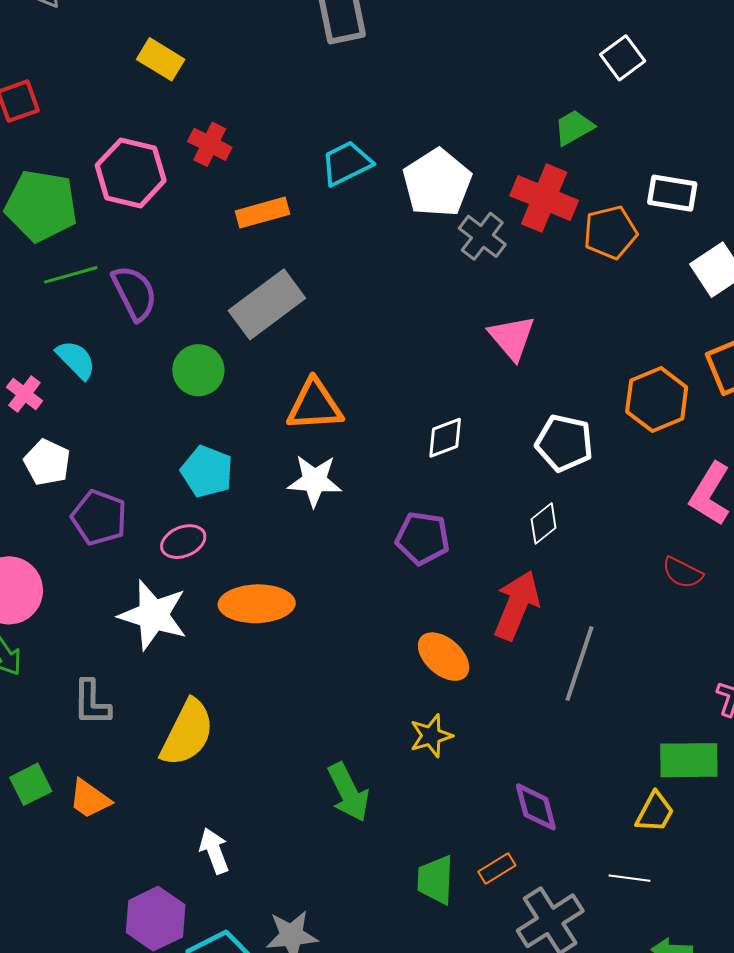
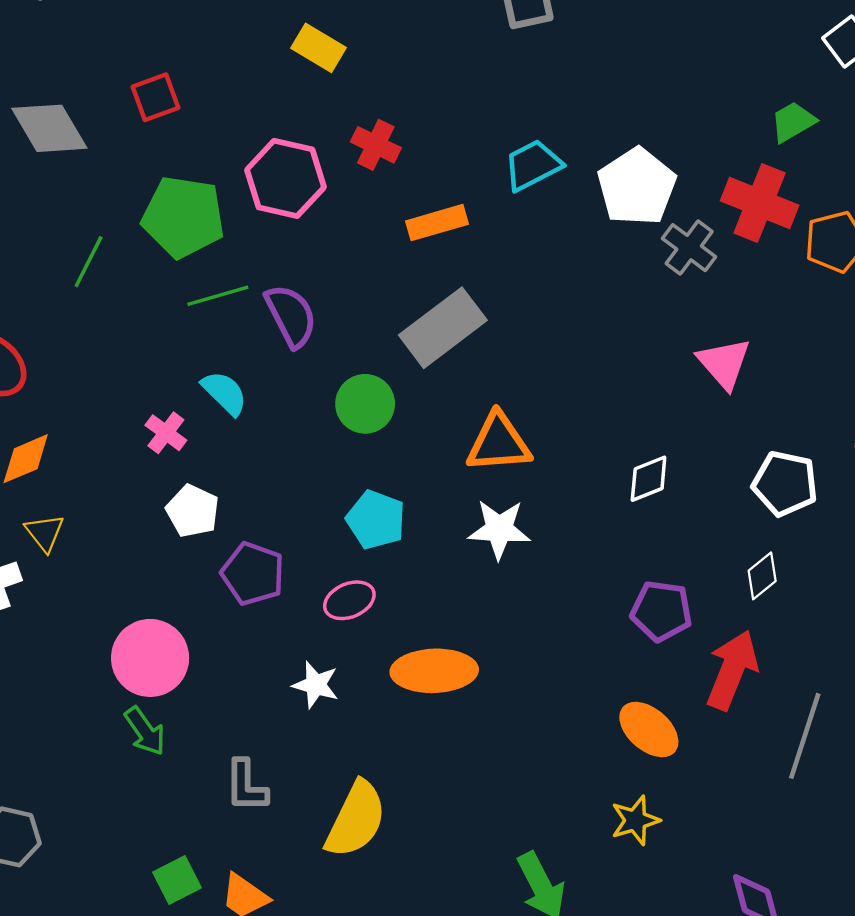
purple pentagon: (423, 538) -> (661, 611), moved
white star: (153, 615) -> (316, 685), size x0.6

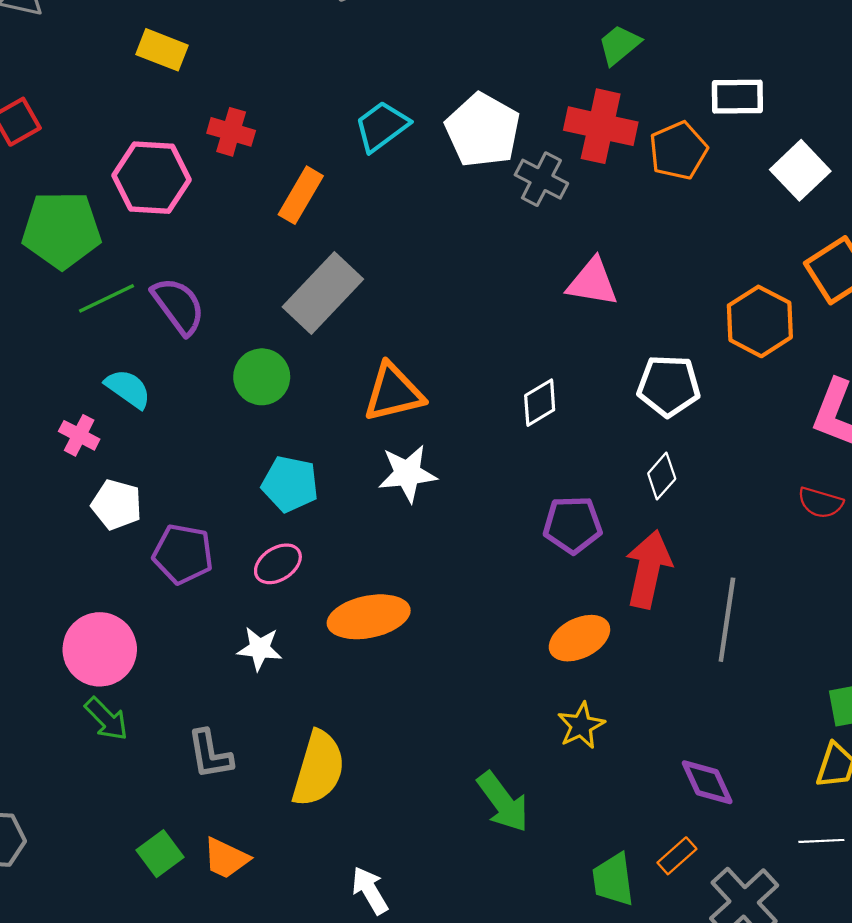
orange rectangle: (437, 223) -> (301, 195), turned -34
pink triangle: (724, 363) -> (592, 282), turned -30
orange ellipse: (649, 730) -> (579, 638), turned -58

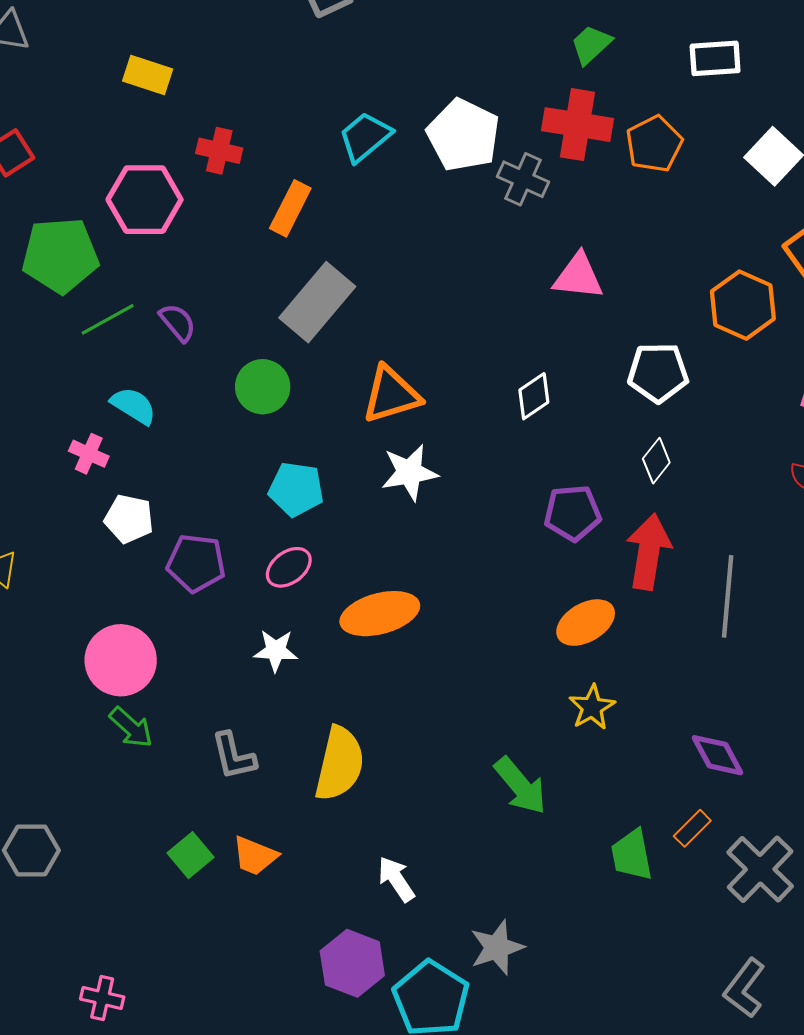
white rectangle: (737, 97) -> (715, 58), moved
purple semicircle: (178, 306) -> (178, 322), size x0.7

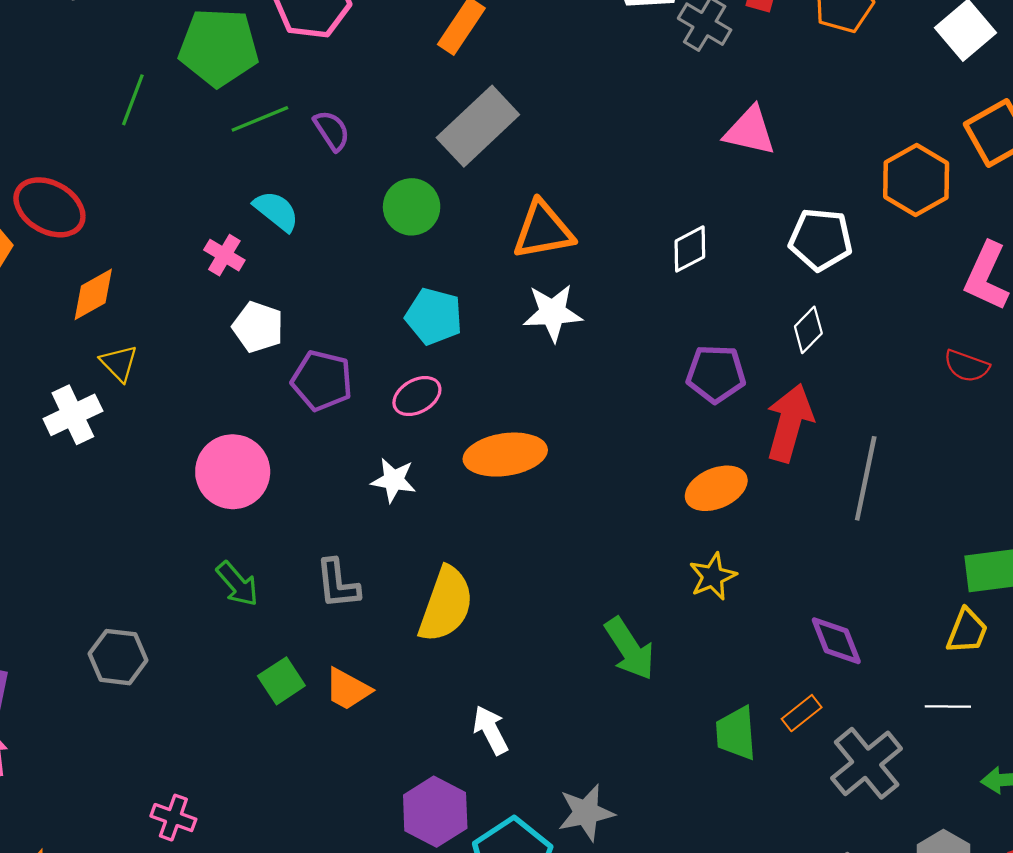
green arrow: (131, 727) -> (237, 584), moved

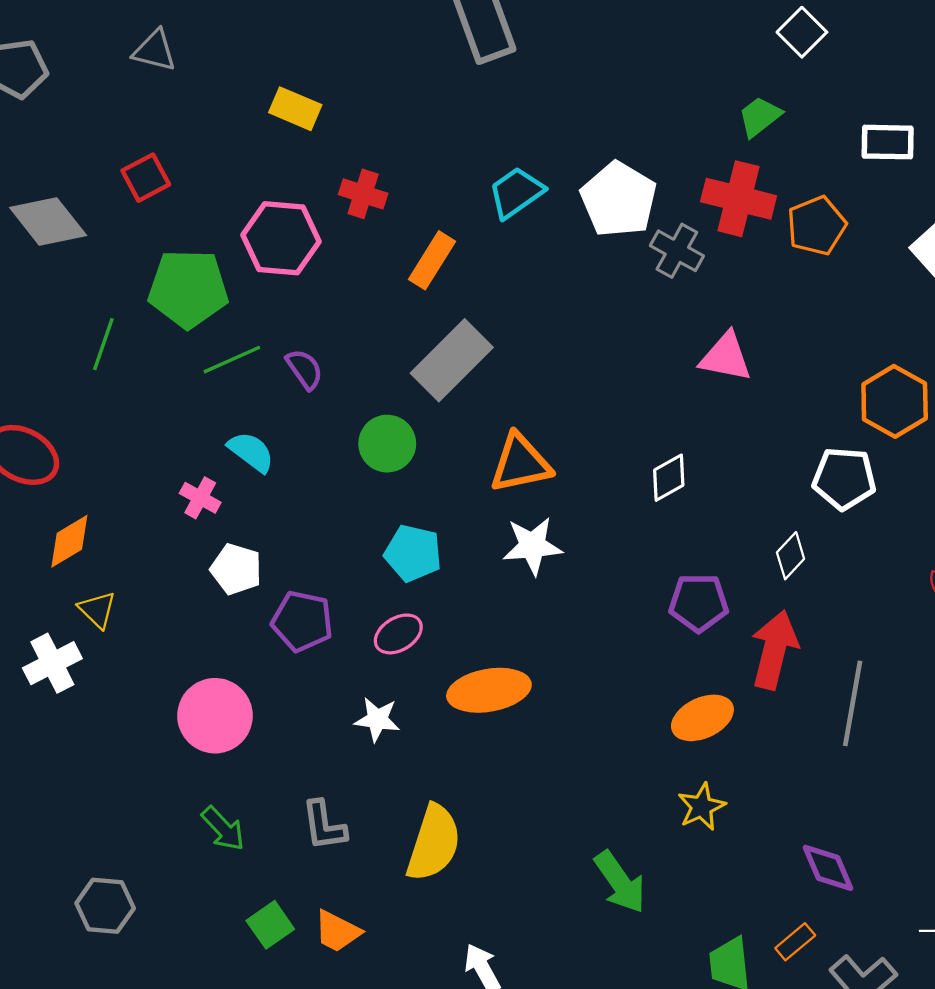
white pentagon: (821, 239) -> (844, 478), moved

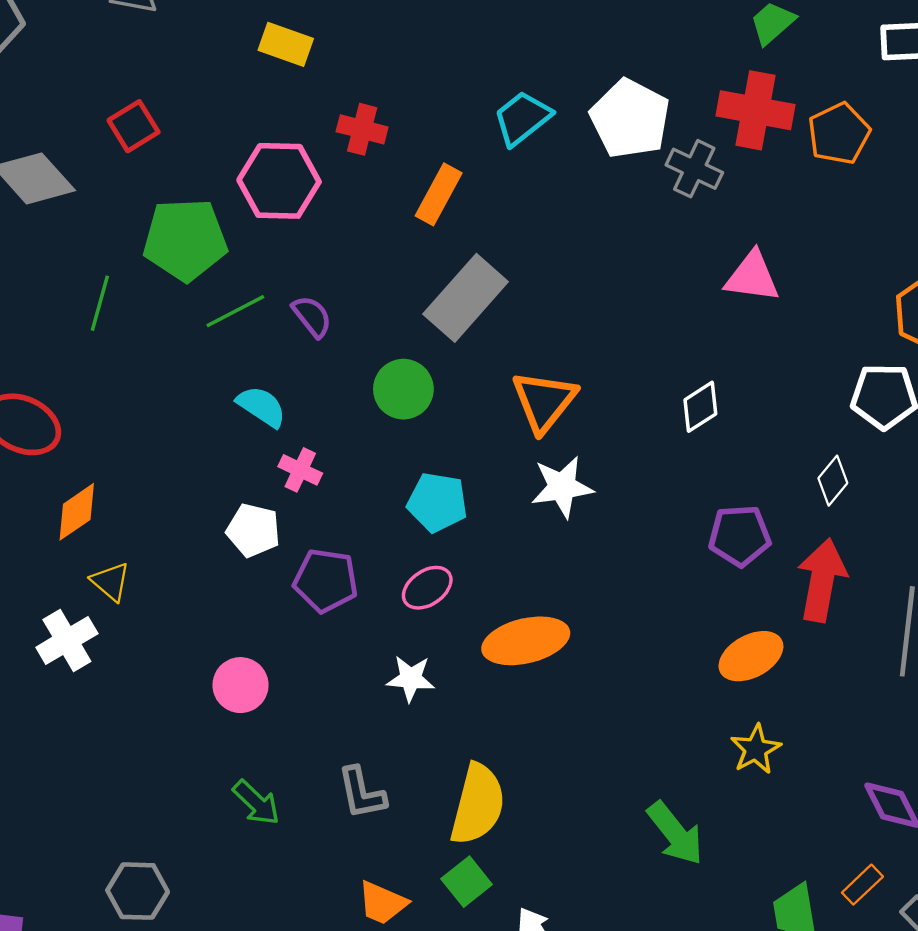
orange triangle: (520, 463) -> (544, 401), turned -36
pink cross: (200, 498) -> (300, 470), moved
pink circle: (215, 716) -> (241, 685), size x0.7
green square: (270, 925) -> (467, 882), moved

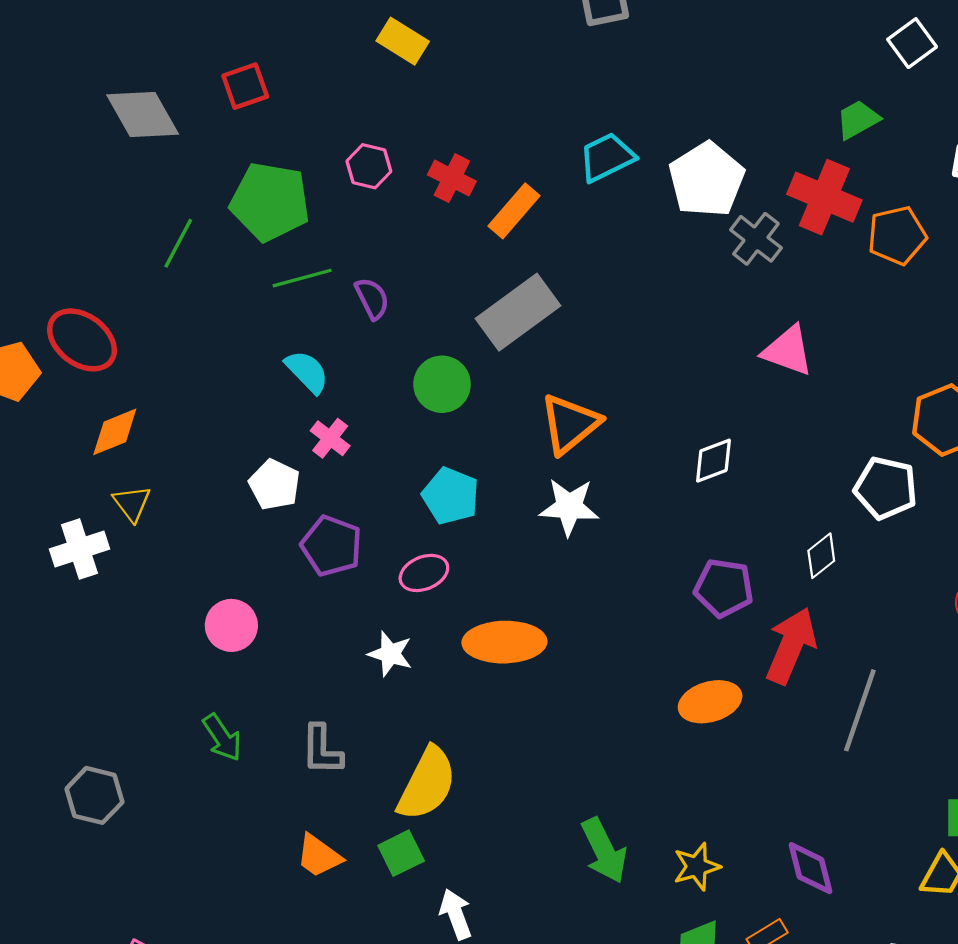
red cross: (362, 129) -> (452, 178), moved
pink hexagon: (279, 181) -> (369, 166), size x0.6
yellow star: (756, 749) -> (697, 867), moved

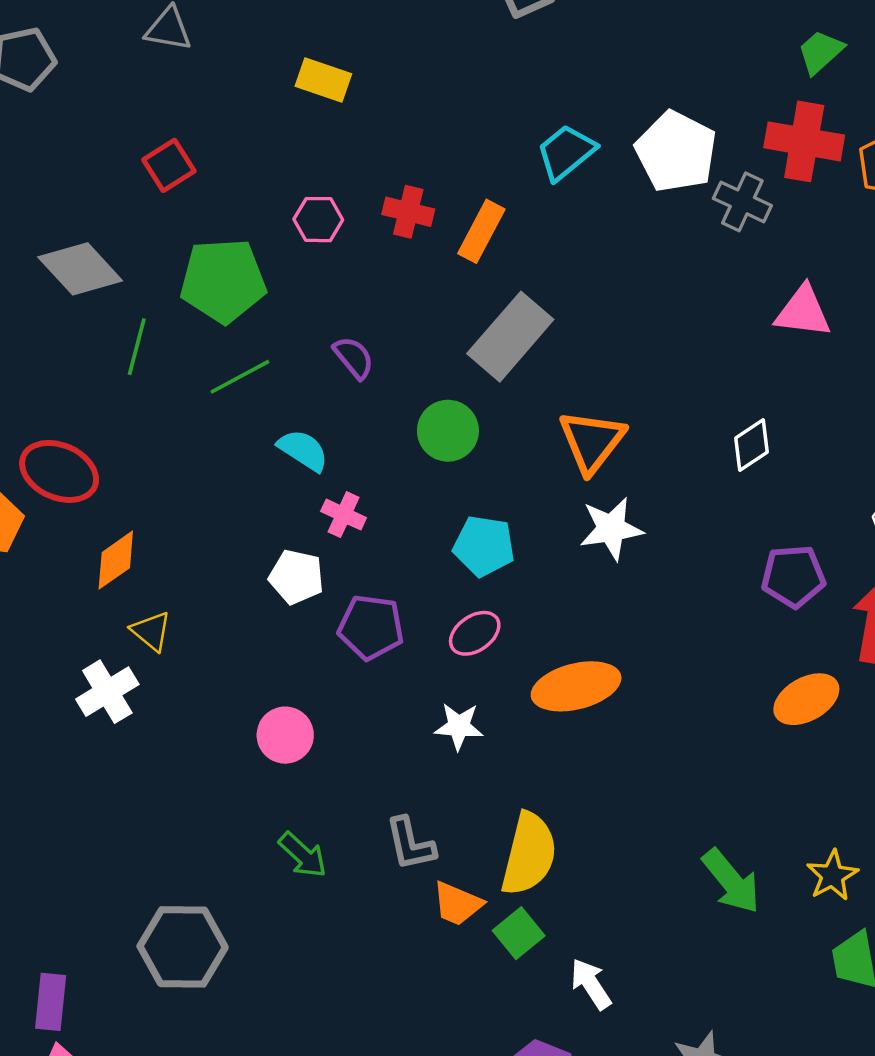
gray diamond: (143, 114) -> (80, 269), moved
green line: (302, 278) -> (240, 377), moved
gray hexagon: (94, 795) -> (183, 947), size x1.4
orange trapezoid: (319, 856) -> (457, 904), moved

